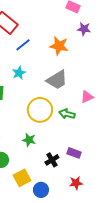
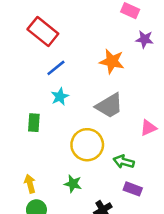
blue line: (23, 45) -> (56, 68), moved
green arrow: (67, 114) -> (124, 162), moved
purple rectangle: (74, 153) -> (133, 189), moved

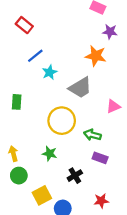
red rectangle: (43, 31) -> (24, 25), size x0.7
orange star: (112, 61) -> (96, 56), moved
cyan star: (60, 97) -> (50, 72), moved

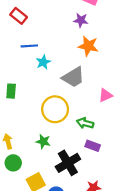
purple star: (110, 32) -> (81, 20), moved
blue line: (35, 56) -> (29, 46), turned 35
black cross: (75, 176) -> (68, 163), size x1.6

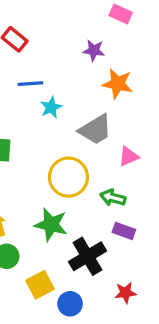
purple star: (81, 20) -> (94, 50), moved
pink triangle: (105, 95) -> (129, 156), moved
green star: (43, 141) -> (51, 225), size x1.5

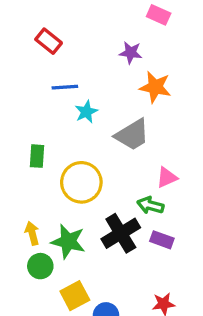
pink triangle: (129, 156) -> (167, 177), moved
yellow circle: (68, 177) -> (81, 182), moved
green star: (51, 225) -> (68, 241), moved
black cross: (87, 256) -> (121, 233), moved

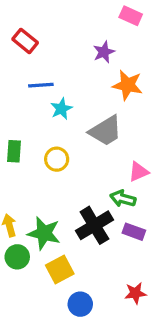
purple star: (131, 53) -> (104, 52), turned -30
yellow circle: (81, 182) -> (57, 159), moved, size x0.6
yellow square: (75, 296) -> (60, 269), moved

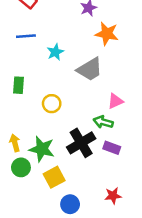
blue line: (41, 85) -> (26, 36), moved
yellow circle: (57, 159) -> (52, 104), moved

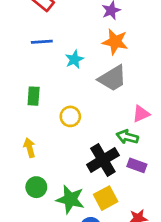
orange star: (107, 34) -> (115, 42), moved
yellow arrow: (15, 143) -> (30, 148), moved
green star: (42, 149) -> (70, 199), moved
yellow square: (54, 177) -> (106, 198), moved

